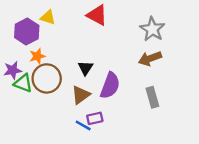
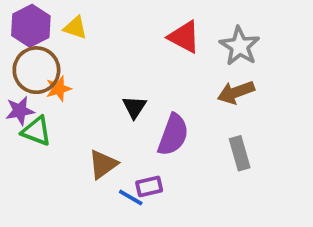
red triangle: (97, 15) -> (184, 37), moved
purple hexagon: (27, 32) -> (31, 26), moved
brown circle: (47, 78) -> (36, 70), moved
brown triangle: (81, 95) -> (103, 164), moved

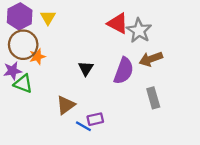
yellow triangle: (75, 28) -> (48, 18), turned 42
gray star: (240, 46) -> (139, 31), moved
purple semicircle: (173, 135) -> (124, 71), moved

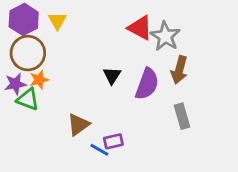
orange star: (37, 57) -> (39, 80), moved
brown arrow: (151, 59) -> (179, 70), turned -55
black triangle: (86, 68) -> (112, 75), moved

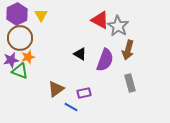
black triangle: (112, 75) -> (80, 54), turned -32
purple rectangle: (113, 141) -> (84, 93), moved

